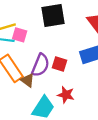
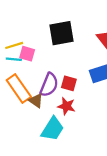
red star: (66, 95) -> (66, 106), moved

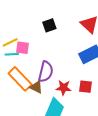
black square: (61, 33) -> (49, 25), size x0.6
red square: (69, 83) -> (86, 87), moved

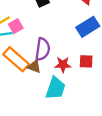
pink square: (22, 48) -> (16, 26), turned -32

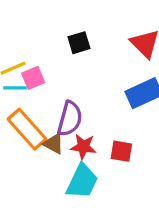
red square: (86, 61) -> (121, 151), moved
red star: (63, 65) -> (83, 147), moved

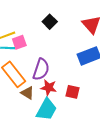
black square: (79, 43) -> (50, 22), turned -32
brown triangle: (54, 144) -> (27, 93), moved

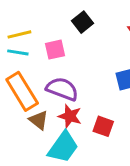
pink square: (19, 42) -> (55, 50), moved
purple semicircle: (41, 69) -> (62, 89), turned -95

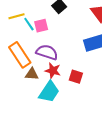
cyan line: (18, 52) -> (29, 24), moved, turned 48
brown triangle: (39, 120) -> (32, 74), turned -32

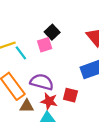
pink square: (41, 26) -> (45, 45), moved
red square: (76, 77) -> (70, 95), moved

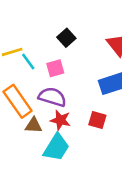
pink square: (45, 45) -> (55, 68), moved
red square: (70, 95) -> (97, 120), moved

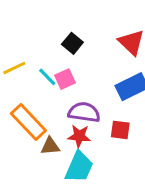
cyan line: (28, 61) -> (47, 77), moved
purple semicircle: (52, 97) -> (84, 112), moved

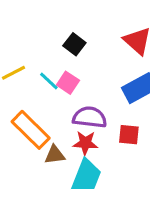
pink square: (65, 79) -> (68, 83), turned -30

